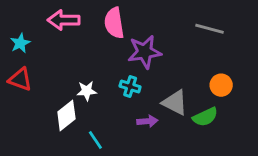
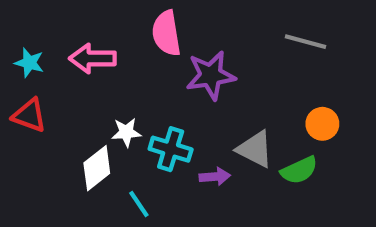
pink arrow: (64, 20) -> (93, 58), moved
cyan star: (20, 43) -> (29, 63), turned -30
cyan cross: (130, 87) -> (171, 149), moved, size x1.4

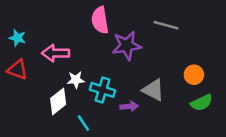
gray line: (306, 42) -> (166, 25), moved
pink arrow: (93, 58) -> (56, 53), moved
green semicircle: (299, 170) -> (202, 103), moved

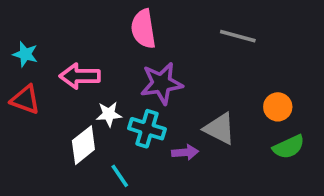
purple star: (127, 46) -> (162, 83), moved

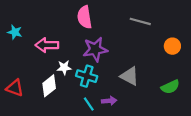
red triangle: (25, 100) -> (15, 88), moved
orange circle: (278, 107) -> (172, 46), moved
purple arrow: (185, 152) -> (109, 101), moved
cyan line: (120, 176) -> (89, 104), moved

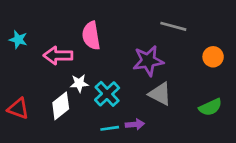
pink semicircle: (85, 17) -> (91, 36), moved
purple star: (95, 49) -> (148, 61), moved
cyan cross: (87, 76) -> (107, 94), turned 30
cyan line: (89, 104) -> (110, 128), turned -64

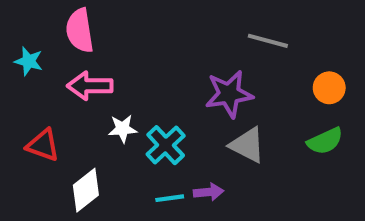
pink semicircle: (91, 36) -> (80, 31), moved
white diamond: (61, 106) -> (86, 190), moved
green semicircle: (210, 107) -> (325, 141), moved
red triangle: (18, 108) -> (43, 145), moved

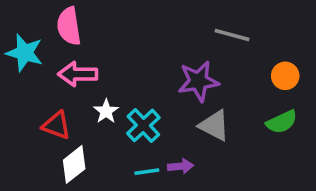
cyan star: (29, 61) -> (25, 53), size x1.5
white star: (123, 129) -> (106, 111), turned -30
red triangle: (43, 145) -> (56, 125), moved

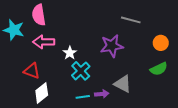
white star: (106, 111) -> (70, 53), moved
gray triangle: (214, 125) -> (123, 84), moved

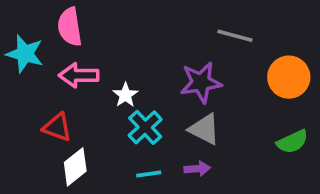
orange circle: (161, 43) -> (289, 77), size x1.5
green semicircle: (159, 69) -> (292, 142), moved
gray triangle: (123, 84) -> (204, 129), moved
purple arrow: (102, 94) -> (197, 169), moved

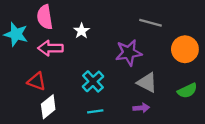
white star: (125, 95) -> (82, 31), moved
gray triangle: (204, 129) -> (147, 83), moved
purple arrow: (197, 169) -> (141, 108), moved

